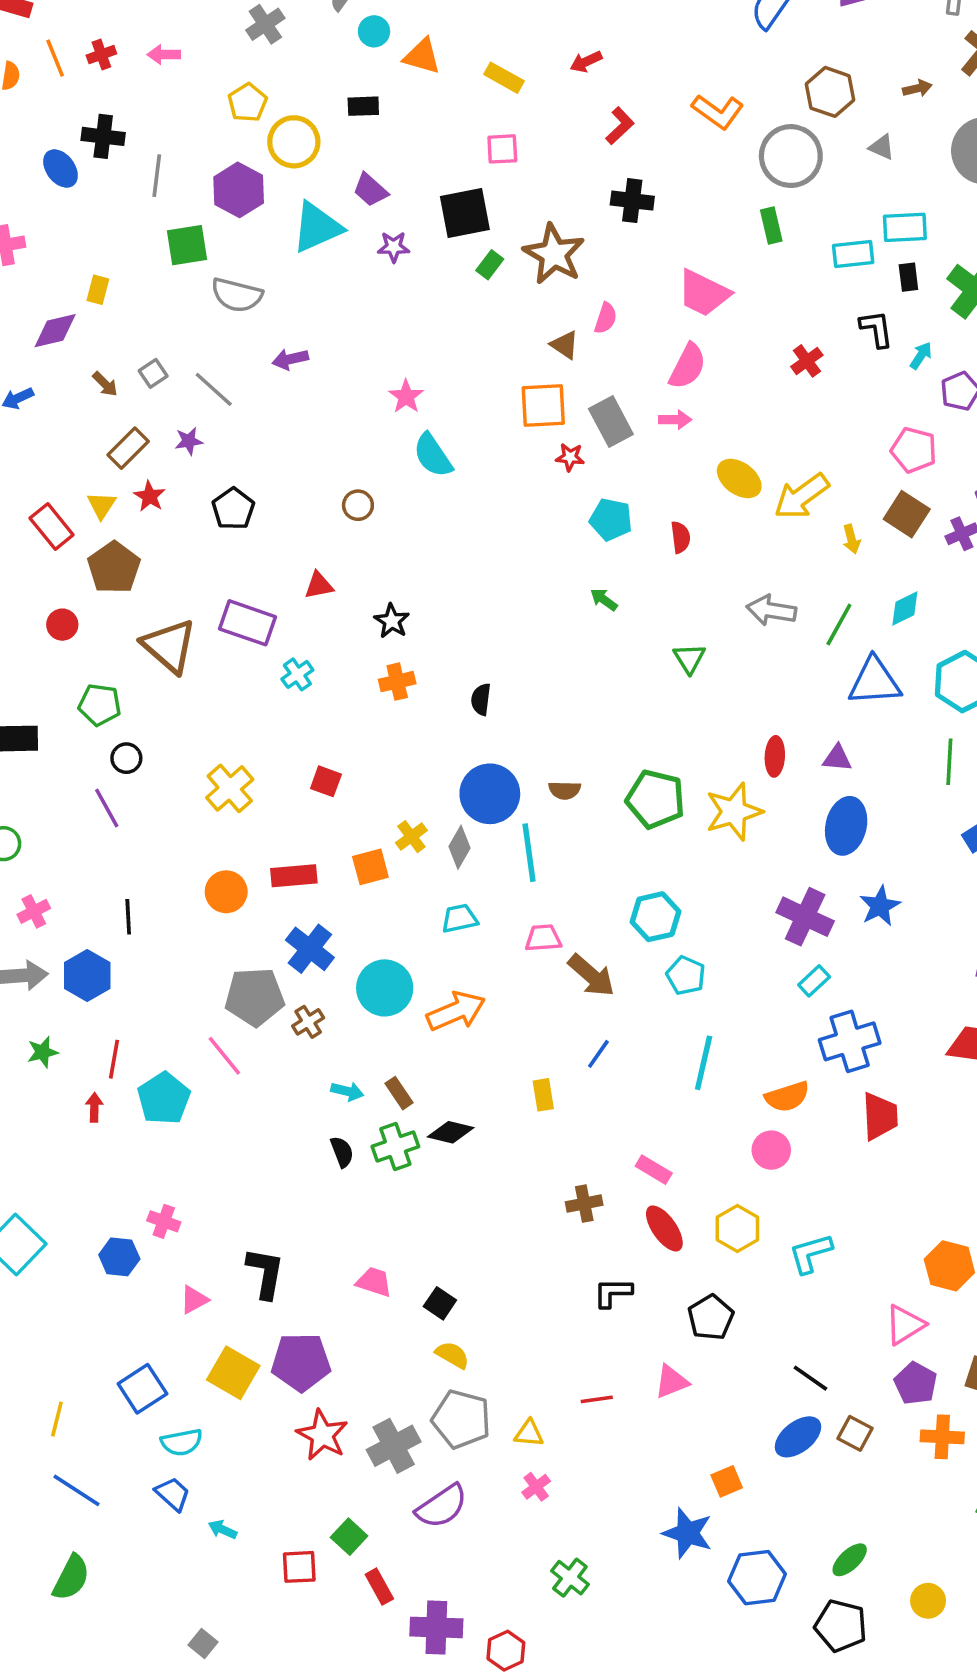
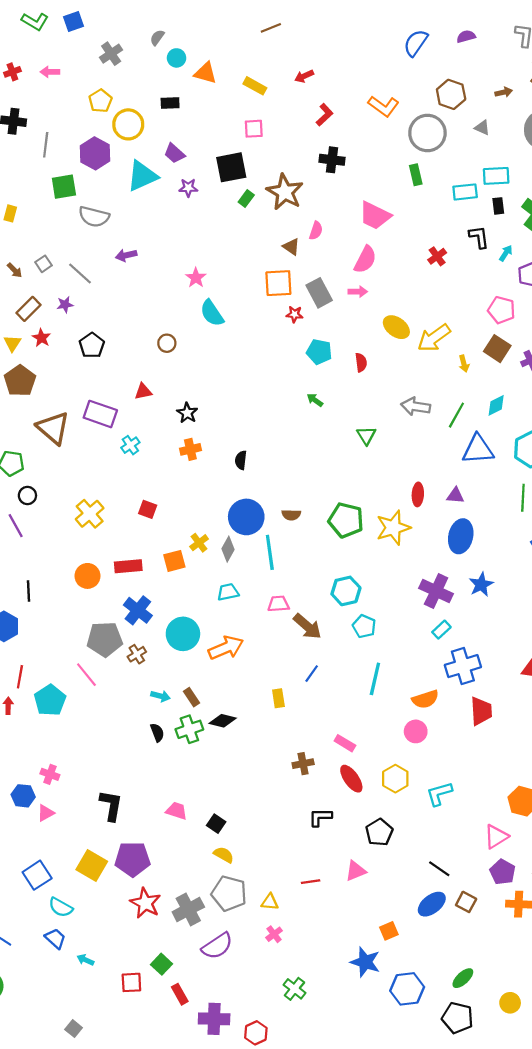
pink triangle: (194, 1300) -> (46, 813), moved
cyan semicircle: (182, 1442) -> (61, 907), turned 40

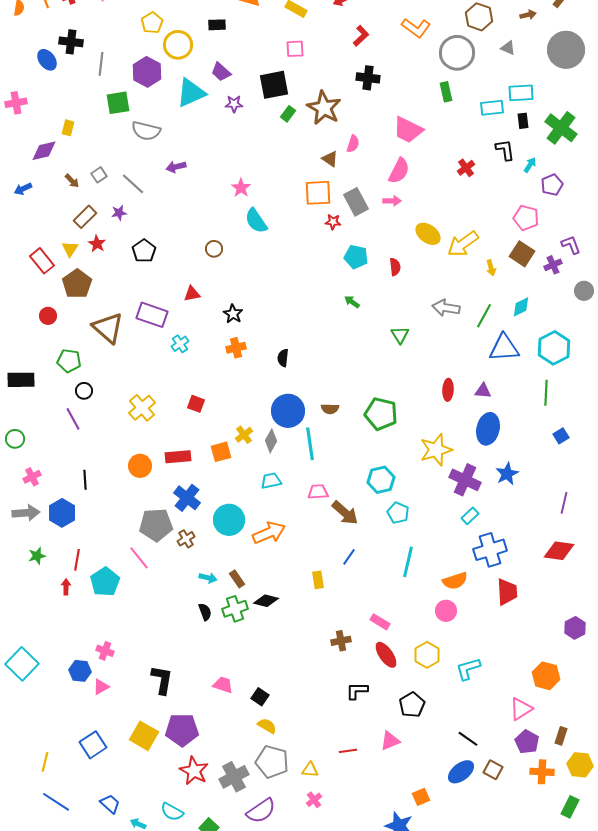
yellow star: (393, 528) -> (436, 450), moved
cyan semicircle: (61, 907) -> (172, 812), moved

